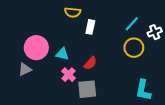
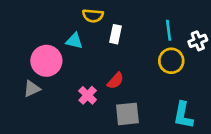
cyan line: (132, 24) -> (169, 30), turned -49
cyan triangle: (62, 54) -> (74, 41), moved
gray square: (87, 89) -> (127, 114), moved

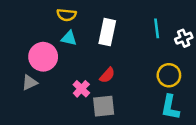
yellow semicircle: (93, 16) -> (67, 15), moved
white rectangle: (115, 34) -> (107, 32), size x1.5
yellow circle: (171, 61) -> (169, 75), moved
gray square: (127, 114) -> (104, 106), moved

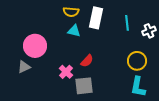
yellow semicircle: (67, 15) -> (71, 12), moved
white rectangle: (107, 32) -> (96, 18), moved
cyan triangle: (69, 38) -> (74, 31), moved

